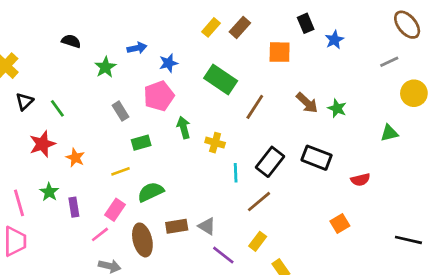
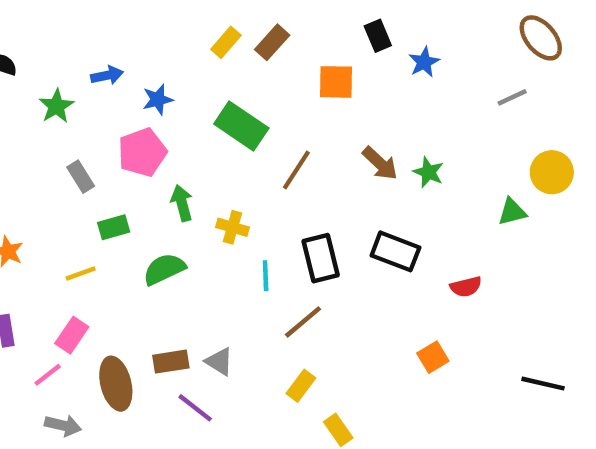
yellow circle: (414, 93) -> (552, 172), moved
black rectangle: (270, 162) -> (321, 258), turned -52
green semicircle: (151, 192) -> (164, 269), moved
purple line: (223, 255) -> (195, 408), moved

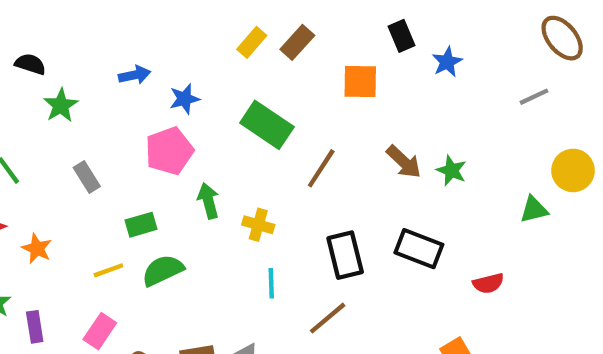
green star: (56, 106) -> (61, 105), moved
gray rectangle: (81, 177) -> (87, 177), moved
green semicircle: (164, 269) -> (163, 270), moved
cyan line: (266, 276) -> (271, 283), moved

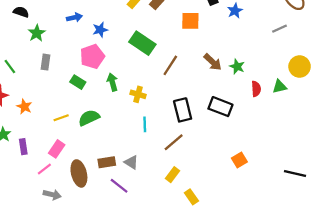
gray rectangle: (87, 177) -> (46, 62), moved, turned 40
green rectangle: (141, 225) -> (78, 82), moved, turned 48
red semicircle: (488, 283) -> (256, 89), moved, turned -80

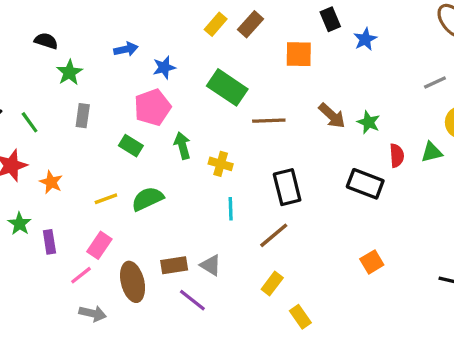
gray line: (279, 29) -> (435, 82), moved
brown line: (170, 65) -> (269, 121), turned 55
black rectangle: (220, 107) -> (365, 184), moved

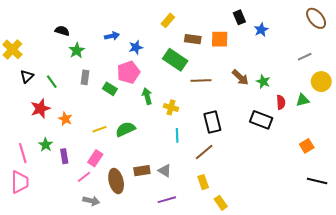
brown rectangle: (251, 24) -> (193, 39), moved, turned 56
green rectangle: (131, 146) -> (110, 89), moved
orange square: (372, 262) -> (307, 146), moved
yellow rectangle: (272, 284) -> (203, 182), turned -56
purple line: (192, 300) -> (167, 200), moved, turned -54

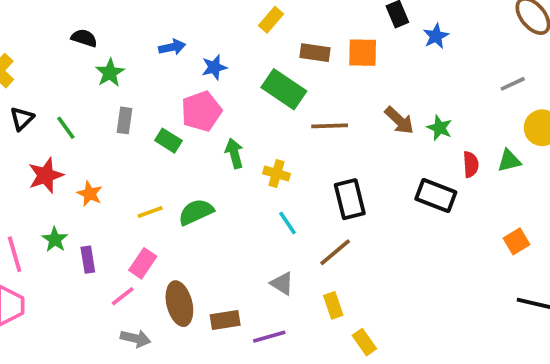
cyan line: (177, 135) -> (287, 223), turned -32
brown rectangle: (142, 171) -> (225, 320), moved
gray triangle: (165, 171) -> (282, 283), moved

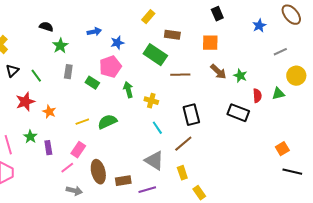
blue star: (436, 36) -> (259, 26), moved
orange square: (363, 53) -> (210, 43), moved
orange square: (516, 241) -> (282, 149), moved
gray triangle: (282, 283) -> (154, 161), size x1.5

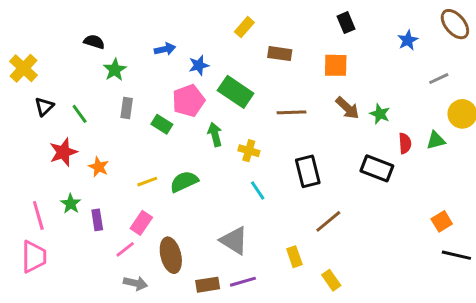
green rectangle: (155, 55) -> (236, 92), moved
brown line: (183, 144) -> (328, 221), moved
gray triangle: (154, 161) -> (234, 240), moved
brown rectangle: (123, 181) -> (208, 285), moved
yellow rectangle: (199, 193) -> (331, 280), moved

